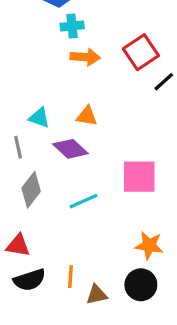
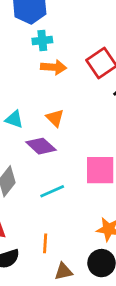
orange triangle: (87, 116) -> (55, 118), turned 36
orange line: (70, 277) -> (45, 243), moved

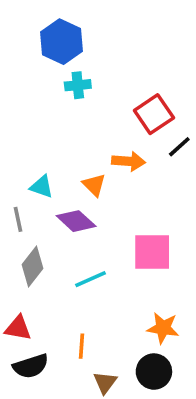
orange arrow: (54, 67) -> (129, 161), moved
brown triangle: (63, 271) -> (105, 382), turned -42

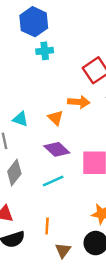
purple diamond: (76, 221) -> (57, 149), moved

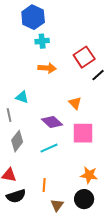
orange arrow: (79, 102) -> (47, 68), moved
orange triangle: (56, 118) -> (75, 103), moved

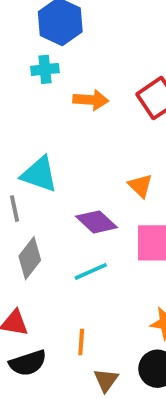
cyan cross: (42, 41) -> (45, 69), moved
orange arrow: (47, 68) -> (91, 100), moved
cyan triangle: (22, 97) -> (39, 174), size x1.5

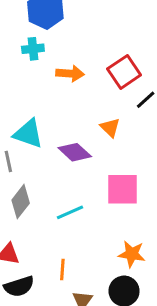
orange triangle: (140, 186) -> (110, 127), moved
purple diamond: (96, 222) -> (75, 152), moved

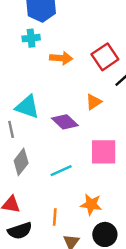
orange triangle: (110, 127) -> (94, 102), turned 42
orange star: (132, 254) -> (91, 204), moved

